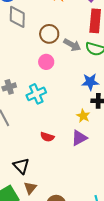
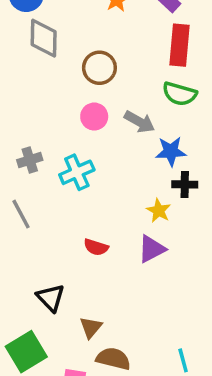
gray arrow: (72, 45) -> (139, 122), moved
brown triangle: (30, 188) -> (91, 327), moved

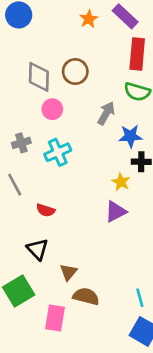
gray diamond: (44, 38) -> (39, 77), moved
pink circle: (94, 117) -> (52, 109), moved
gray arrow: (139, 122) -> (106, 113), turned -90
red semicircle: (96, 247) -> (46, 210), moved

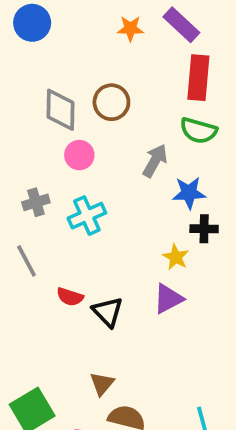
orange star: (89, 19) -> (130, 28), turned 30
black triangle: (38, 249) -> (108, 312), moved

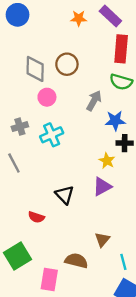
red semicircle: (70, 297) -> (36, 217), moved
brown triangle: (102, 384) -> (102, 240), moved

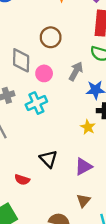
gray diamond: (35, 69) -> (21, 60), moved
pink circle: (47, 97) -> (44, 73), moved
purple triangle: (102, 187) -> (83, 167), moved

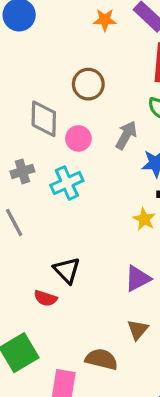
black triangle: (48, 159) -> (67, 270), moved

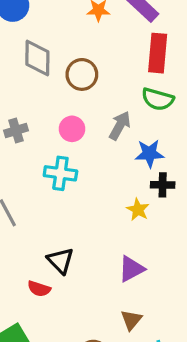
gray diamond: (44, 119) -> (37, 58), moved
gray cross: (22, 171) -> (16, 130), moved
cyan cross: (67, 183) -> (60, 173), turned 32

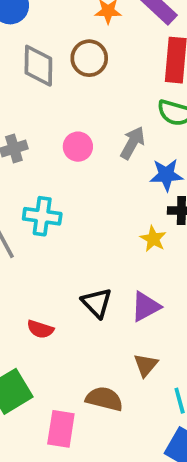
brown circle: (82, 74) -> (89, 58), moved
cyan cross: (60, 173) -> (42, 216), moved
black triangle: (60, 261) -> (97, 303), moved

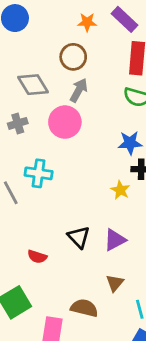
gray diamond: (38, 66) -> (33, 85), moved, turned -32
gray arrow: (132, 143) -> (79, 90), moved
pink circle: (78, 147) -> (65, 122), size x1.5

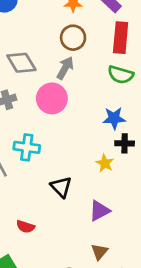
brown circle: (73, 57) -> (73, 38), moved
black triangle: (79, 237) -> (61, 187), moved

